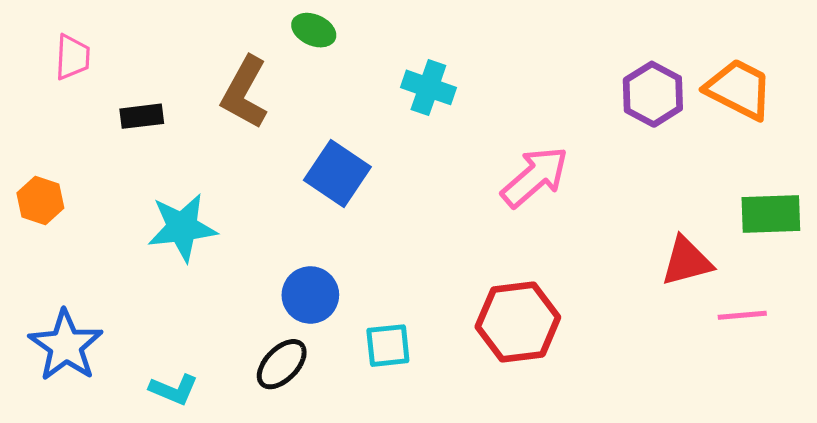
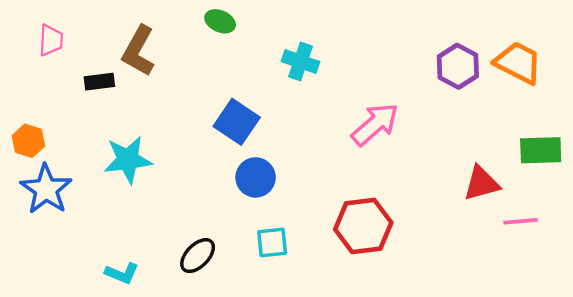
brown L-shape: (245, 93) -> (138, 51), moved
blue circle: (310, 295) -> (256, 177), moved
blue star: (66, 346) -> (46, 189), moved

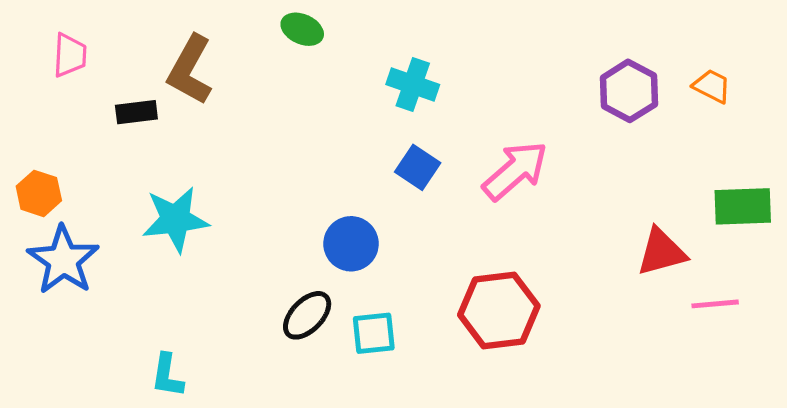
orange trapezoid: (518, 63) -> (712, 86), size x0.6
blue square: (237, 122) -> (418, 167), moved, size x0.7
black ellipse: (198, 256) -> (307, 315), moved
cyan L-shape: (122, 273) -> (167, 375), turned 76

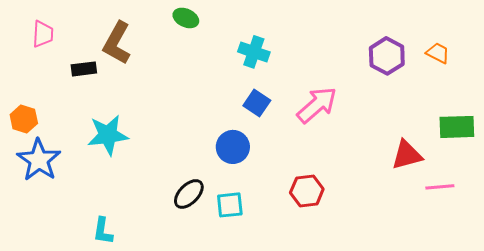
blue circle: (351, 244) -> (233, 147), moved
red hexagon: (499, 310) -> (307, 191), size x0.7

